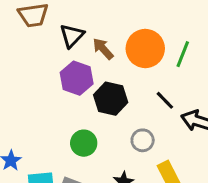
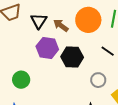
green circle: (84, 143) -> (21, 80), moved

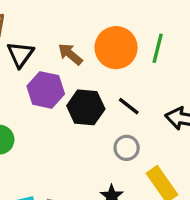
black triangle: (39, 21) -> (20, 54), moved
black line: (108, 51) -> (129, 106), moved

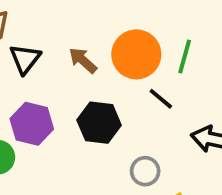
purple hexagon: (46, 90) -> (32, 124), moved
black line: (129, 106) -> (161, 99), moved

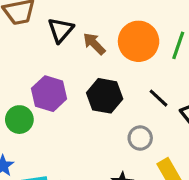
black triangle: (25, 59) -> (61, 30), moved
black line: (161, 99) -> (159, 98), moved

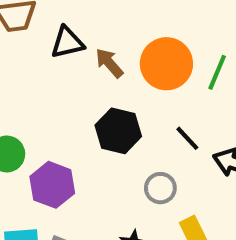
black triangle: (61, 30) -> (67, 43), turned 32
purple hexagon: (49, 94) -> (52, 185), moved

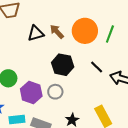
black triangle: (67, 43) -> (36, 33), moved
gray circle: (160, 188) -> (55, 92), moved

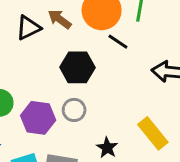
black line: (97, 67) -> (118, 42), moved

